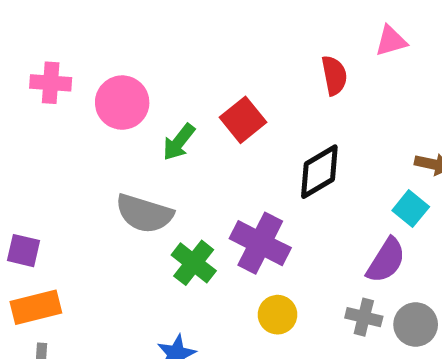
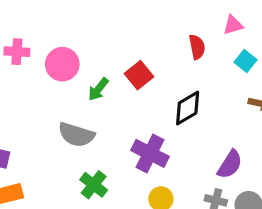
cyan square: (411, 209) -> (246, 61), moved
green cross: (194, 263) -> (94, 185), moved

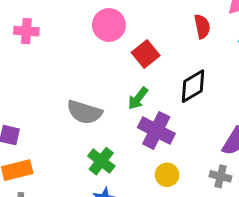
pink circle: (62, 64) -> (109, 25), moved
green arrow: (98, 89) -> (138, 98), moved

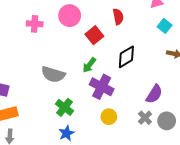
red semicircle: (202, 27) -> (118, 17), moved
pink cross: (26, 31) -> (35, 24), moved
gray cross: (221, 176) -> (145, 118), turned 32

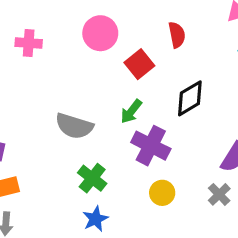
pink cross: (35, 24) -> (29, 43), moved

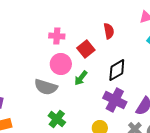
pink circle: (100, 33) -> (61, 64), moved
pink cross: (29, 43) -> (57, 36), moved
purple cross: (151, 146) -> (115, 100), moved

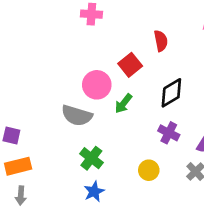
pink cross: (57, 36) -> (91, 14), moved
purple cross: (115, 100) -> (169, 133), size x0.7

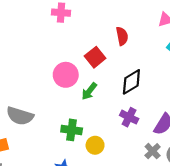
gray semicircle: (77, 115) -> (20, 116), moved
green cross: (91, 158) -> (72, 130), moved, turned -30
yellow circle: (149, 170) -> (95, 145), moved

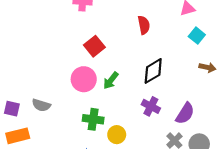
red square: (95, 57) -> (94, 46), moved
pink circle: (66, 75) -> (84, 79), moved
gray semicircle: (20, 116) -> (41, 105), size x0.7

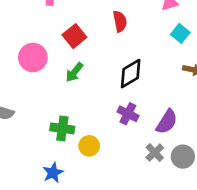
red square: (94, 46) -> (74, 36), moved
pink circle: (84, 79) -> (33, 57), moved
green arrow: (111, 80) -> (74, 72), moved

